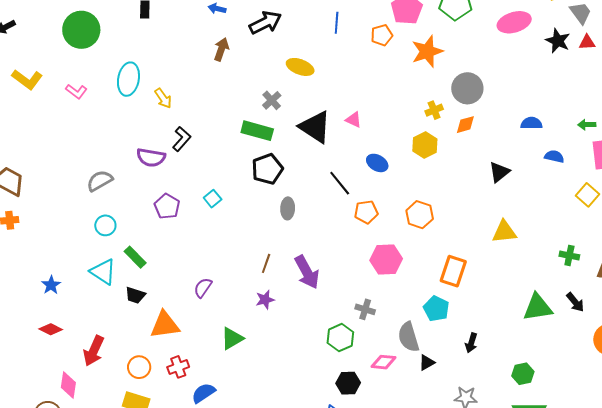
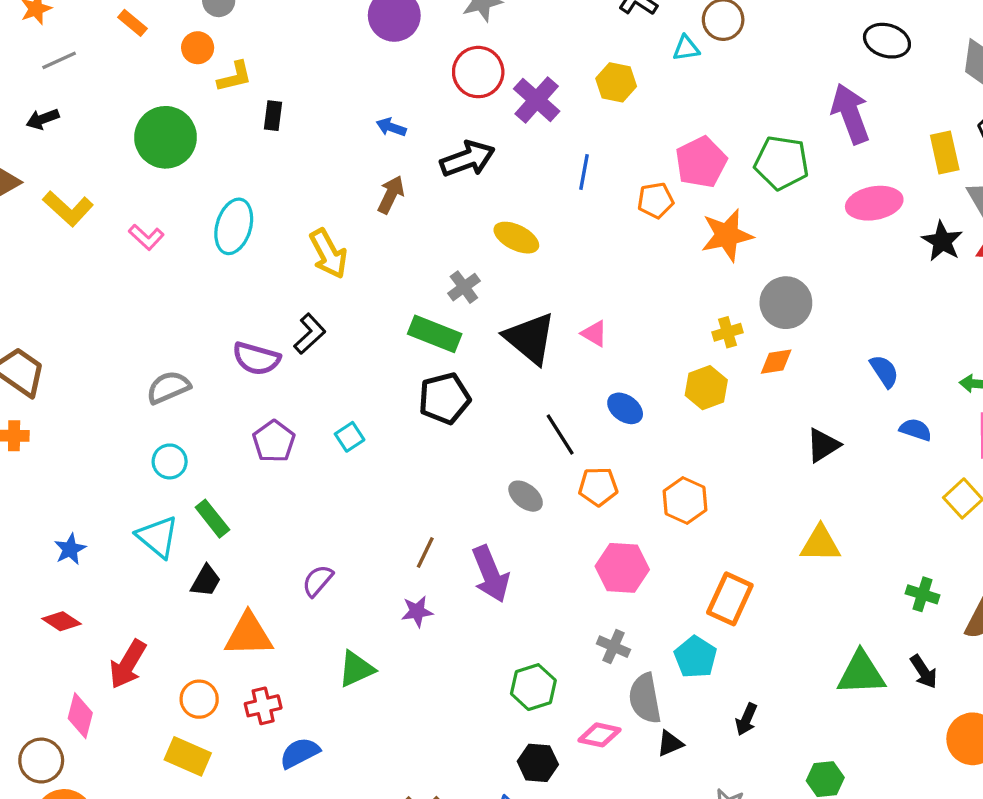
yellow arrow: (163, 98) -> (328, 254), moved, size x1.4
blue semicircle: (531, 123) -> (884, 371), turned 50
gray ellipse: (288, 208) -> (526, 496), moved, turned -60
black trapezoid: (135, 295) -> (206, 581), turned -85
gray cross: (365, 309) -> (613, 647), moved

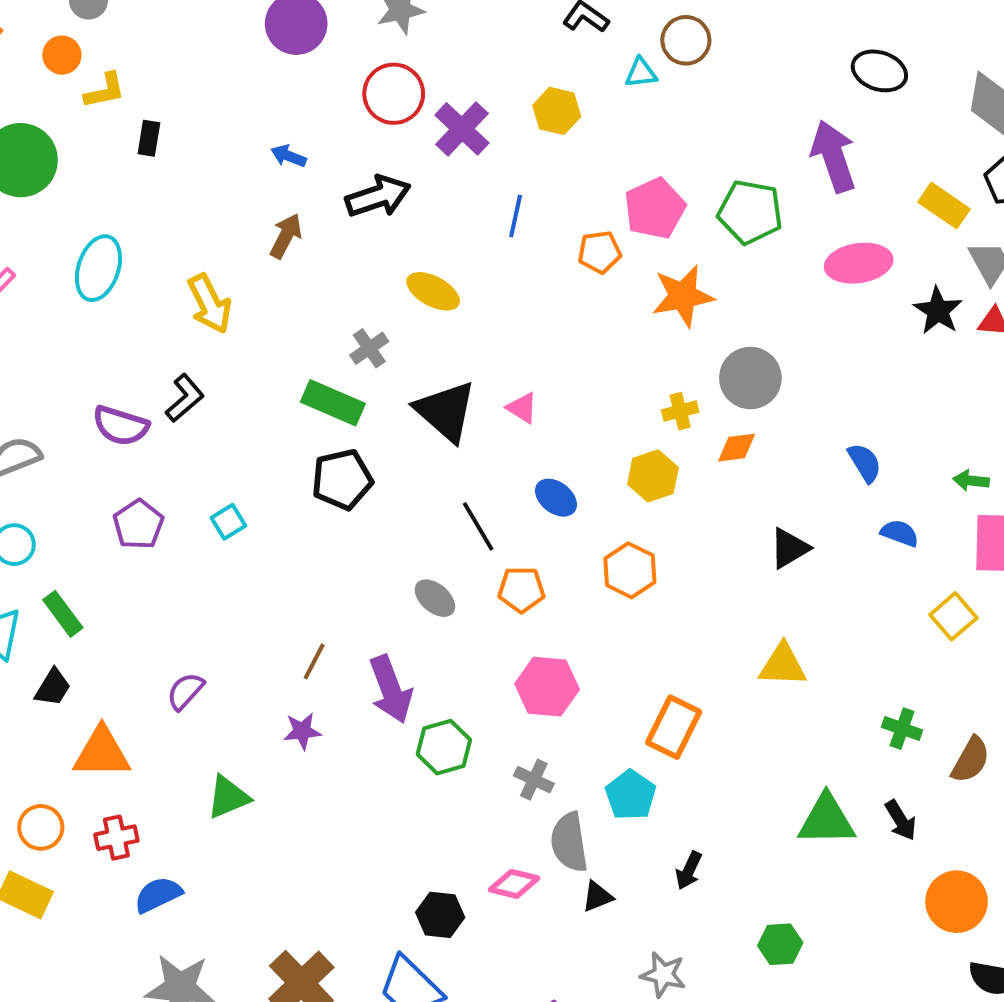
yellow rectangle: (945, 152) -> (944, 206), turned -45
orange hexagon: (685, 501) -> (630, 570), moved
green hexagon: (533, 687) -> (444, 747), moved

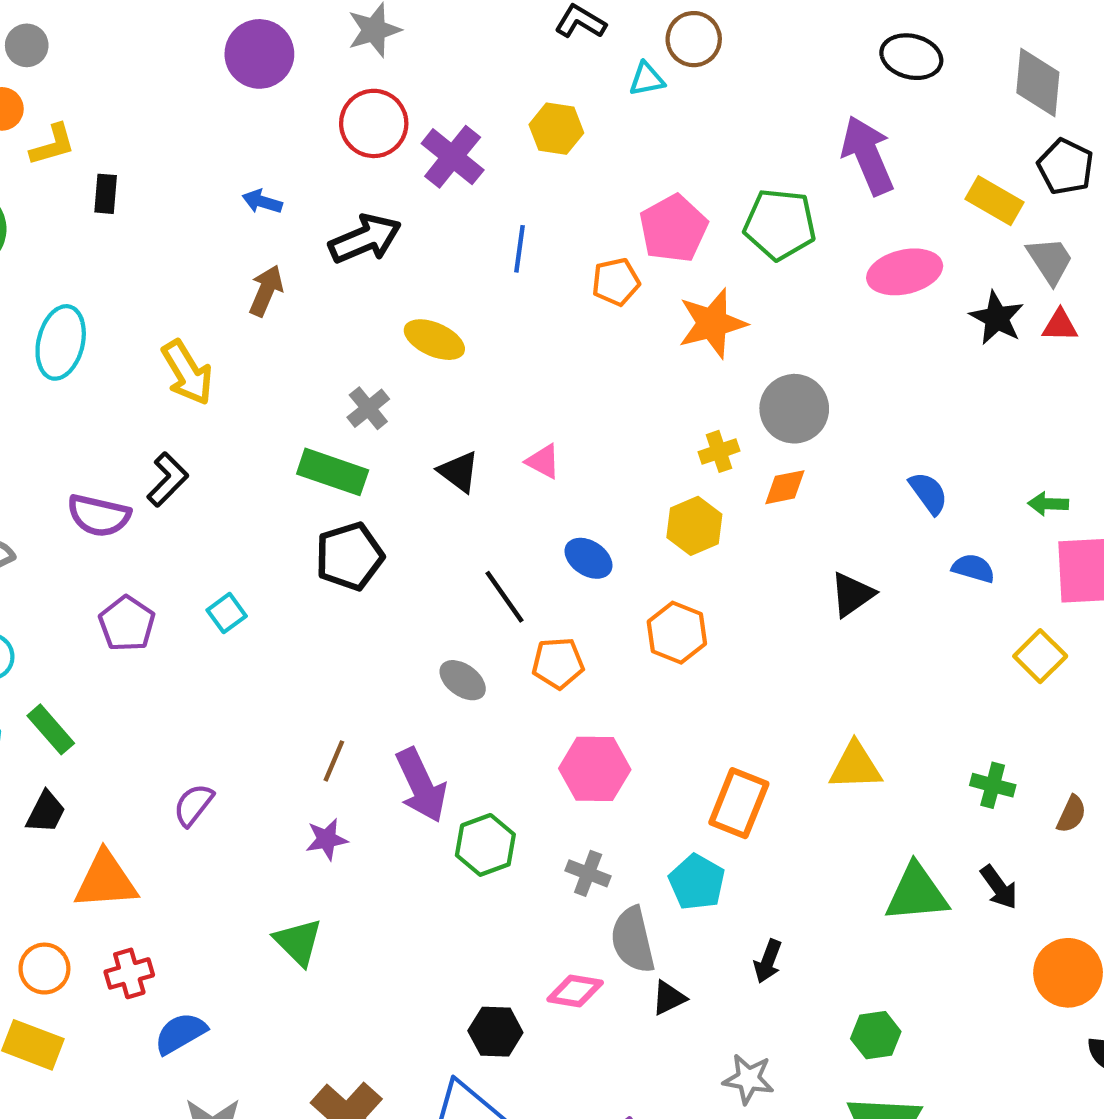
black triangle: (446, 411) -> (459, 472), size x0.6
yellow triangle: (783, 665) -> (855, 766), moved
brown semicircle: (971, 760) -> (1071, 814), size x0.7
green triangle: (228, 797) -> (298, 942), moved, turned -48

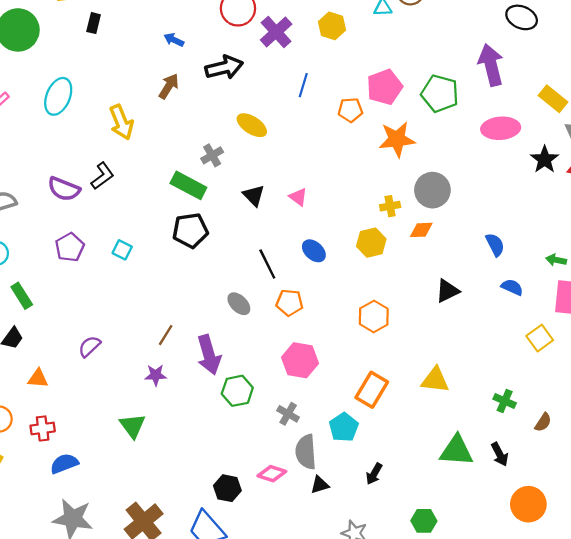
cyan square: (227, 613) -> (122, 250), turned -36
orange hexagon: (677, 633) -> (374, 316), moved
orange triangle: (106, 880) -> (38, 378), size x0.6

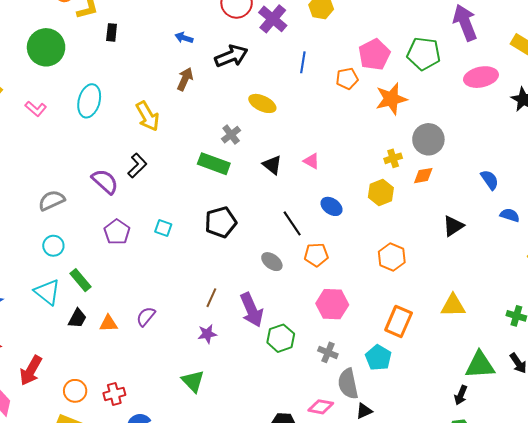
purple semicircle: (64, 189) -> (105, 181), turned -152
black pentagon: (190, 230) -> (221, 222), moved
orange triangle: (38, 378) -> (109, 323), moved
black arrow: (374, 474) -> (461, 395), moved

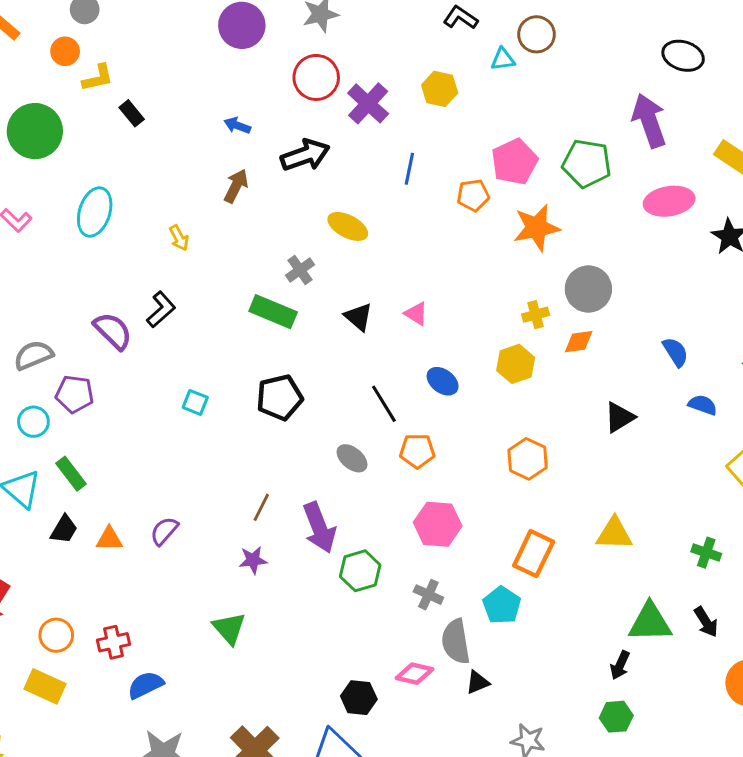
black rectangle: (112, 32) -> (132, 113), turned -48
yellow arrow: (148, 116) -> (179, 238), size x0.6
purple pentagon: (117, 232) -> (75, 394), moved, turned -30

